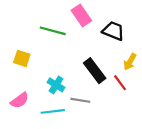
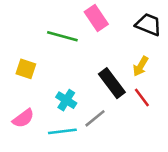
black trapezoid: (113, 31) -> (148, 25), moved
yellow arrow: (130, 62) -> (141, 66), moved
gray line: (80, 100) -> (95, 118), turned -48

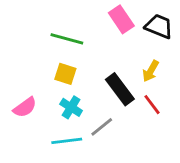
pink rectangle: (96, 18) -> (121, 19), moved
yellow square: (26, 69) -> (65, 74), moved
pink semicircle: (23, 118) -> (25, 107), moved

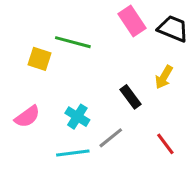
yellow square: (65, 74) -> (39, 59), moved
black rectangle: (120, 89) -> (130, 97), size x0.7
red line: (152, 105) -> (165, 144), moved

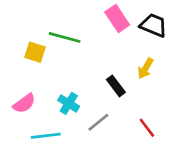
cyan line: (73, 153) -> (46, 136), moved

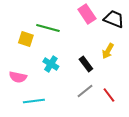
pink semicircle: (24, 103) -> (18, 77), turned 48
cyan cross: (69, 103) -> (51, 64), moved
gray line: (98, 122) -> (85, 91), moved

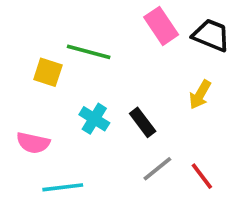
black rectangle: (86, 64) -> (143, 122), moved

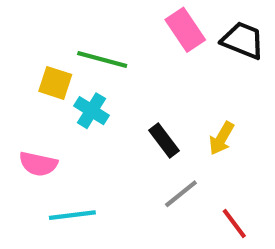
yellow arrow: (200, 95) -> (221, 138), moved
cyan cross: (94, 119) -> (92, 111), moved
red line: (202, 176) -> (234, 224), moved

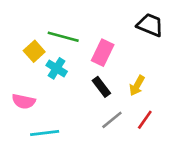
pink rectangle: (185, 30) -> (103, 53), moved, turned 60
yellow square: (55, 83) -> (34, 51), turned 30
red line: (234, 224) -> (145, 120), moved, turned 72

